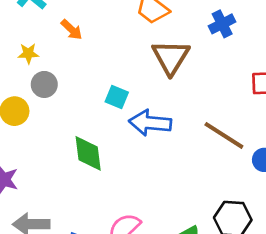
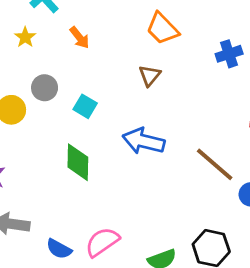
yellow star: (28, 53) -> (25, 37), moved, turned 30
brown triangle: (171, 57) -> (150, 76), moved, size x0.6
cyan square: (117, 97) -> (85, 106), moved

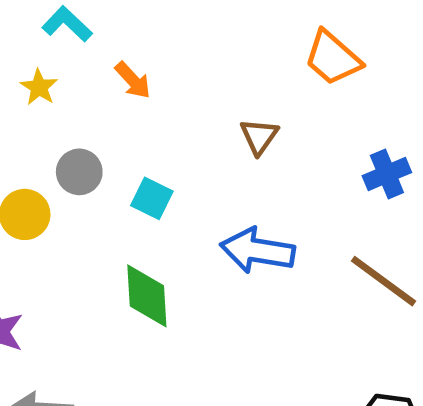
orange trapezoid: (162, 29) -> (333, 58), moved
blue cross: (229, 54) -> (387, 174), moved

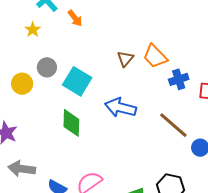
orange trapezoid: (333, 58) -> (155, 56), moved
orange arrow: (133, 80) -> (75, 18), moved
cyan square: (152, 198) -> (77, 81), size x1.6

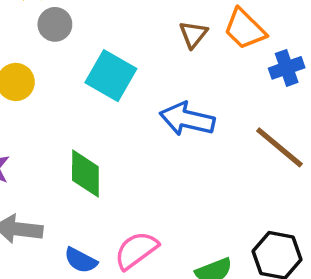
gray circle: (47, 67) -> (55, 24), moved
green diamond: (71, 123) -> (85, 174), moved

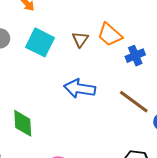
cyan square: (111, 76) -> (40, 42), moved

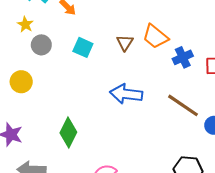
cyan square: (40, 42) -> (83, 47), size x0.7
green diamond: (23, 123) -> (68, 133), turned 32

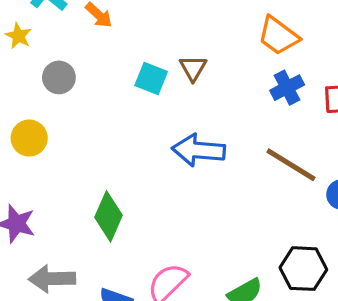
yellow star: (25, 24) -> (18, 36), moved
orange trapezoid: (155, 37) -> (278, 36), moved
cyan square: (83, 47) -> (151, 78), moved

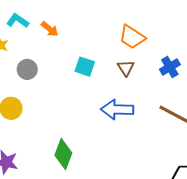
orange trapezoid: (278, 36) -> (132, 37), moved
brown triangle: (193, 68) -> (126, 68), moved

